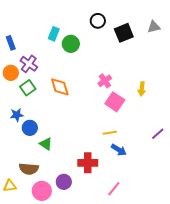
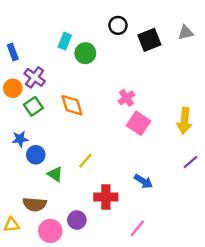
yellow arrow: (142, 89) -> (184, 121), moved, size x1.5
yellow line: (110, 133) -> (85, 161), moved, turned -40

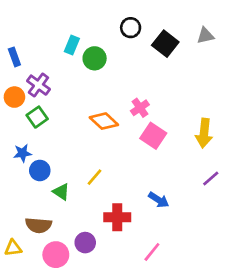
black square: (149, 40) -> (165, 44), turned -30
orange diamond: (72, 105) -> (104, 121), moved, turned -30

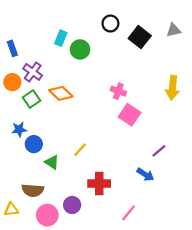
pink cross: (140, 108) -> (118, 91), turned -35
orange diamond: (104, 121) -> (61, 93), moved
yellow arrow: (204, 133) -> (172, 88), moved
purple line: (211, 178) -> (159, 151), moved
blue arrow: (159, 200) -> (145, 175), moved

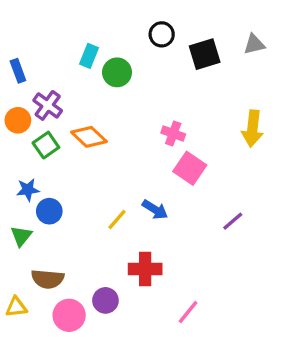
black square: (140, 37) -> (205, 54), turned 35
green triangle: (52, 162) -> (21, 236), moved, turned 35
blue arrow: (145, 175) -> (155, 210), moved

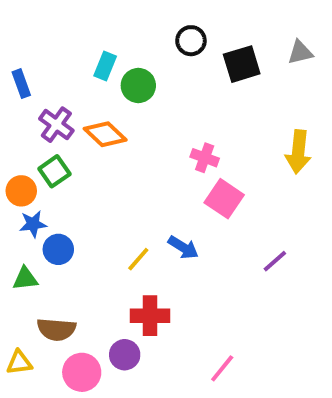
orange circle: (18, 120) -> (21, 191), moved
orange diamond: (89, 137) -> (105, 134), moved
green triangle: (21, 236) -> (25, 279), turned 45
red cross: (145, 269) -> (150, 316), moved

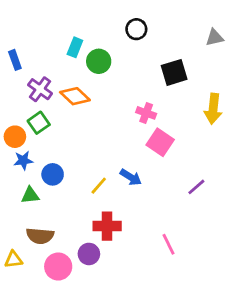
black square: (242, 64) -> (174, 72), moved
blue circle: (58, 249) -> (53, 174), moved
green triangle: (25, 279) -> (30, 195), moved
pink line: (222, 368) -> (168, 244), moved, turned -65

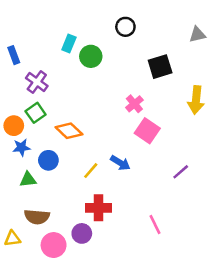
orange diamond: (75, 96) -> (69, 131), moved
pink cross: (146, 113) -> (134, 104), turned 30

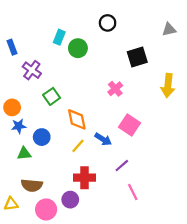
green square: (36, 113) -> (52, 96), moved
orange diamond: (69, 131) -> (77, 119), moved, turned 35
pink square: (147, 131) -> (129, 125), moved
purple line: (181, 172) -> (122, 166), moved

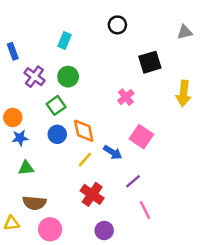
green circle: (78, 48) -> (68, 77), moved
blue circle: (42, 137) -> (57, 134), moved
red cross: (85, 178) -> (92, 194), turned 35
purple circle: (70, 200) -> (104, 231), moved

